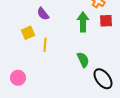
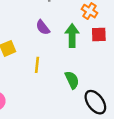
purple semicircle: (43, 14) -> (43, 27), moved
yellow line: (45, 45) -> (37, 65), moved

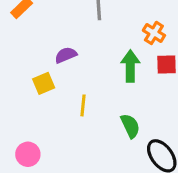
purple semicircle: (43, 27) -> (66, 55), moved, turned 105

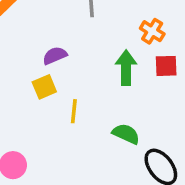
yellow square: (44, 83) -> (44, 87), moved
green semicircle: (130, 126) -> (126, 134), turned -40

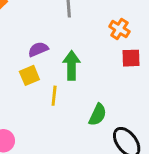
green arrow: (126, 68) -> (72, 65), moved
green semicircle: (126, 134) -> (98, 115), turned 90

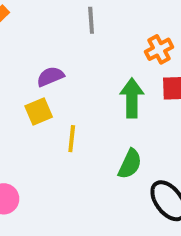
orange cross: (119, 29) -> (159, 49), turned 30
green arrow: (72, 65) -> (132, 98), moved

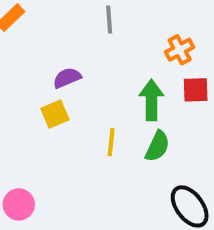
yellow line: (72, 139) -> (111, 142), moved
green semicircle: (130, 164) -> (157, 146), moved

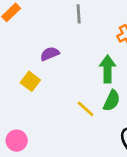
yellow square: (55, 114) -> (30, 81), moved, turned -30
yellow line: (111, 142) -> (86, 109), moved, turned -54

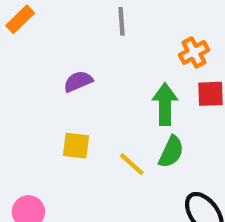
yellow square: (30, 81) -> (76, 146), moved, turned -30

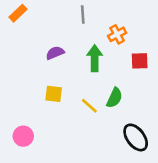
orange cross: (194, 52) -> (117, 34), moved
green arrow: (165, 104) -> (95, 58), moved

